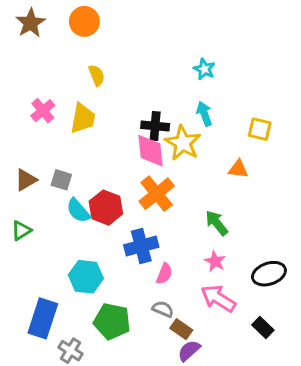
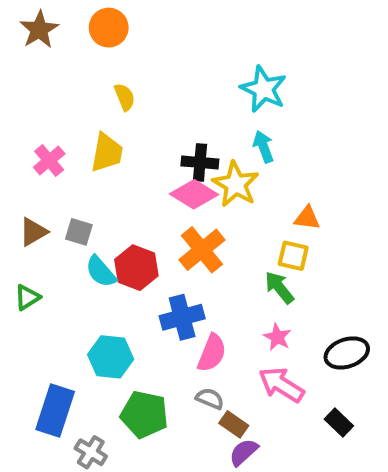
cyan star: (204, 69) -> (263, 89), size x1.6
pink cross: (43, 111) -> (49, 161), moved
yellow square: (260, 129) -> (293, 256), moved
pink diamond: (150, 151) -> (194, 194), turned -52
pink semicircle: (164, 274) -> (212, 353), size x1.4

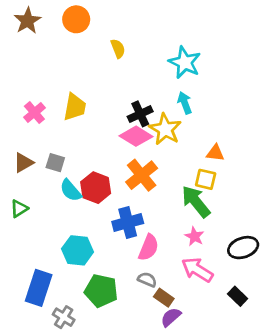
yellow semicircle: (125, 97) -> (118, 49), moved
black cross: (200, 162) -> (140, 114), turned -30
green arrow: (279, 287) -> (196, 202), size x1.4

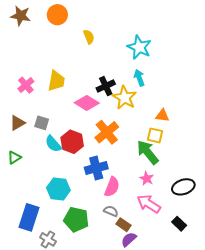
brown star: (27, 21) -> (21, 16), turned -30
pink diamond: (136, 136) -> (87, 103), moved

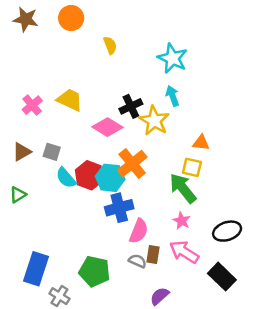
yellow trapezoid: (56, 81) -> (70, 100), turned -75
cyan hexagon: (58, 189) -> (110, 178), moved
black rectangle: (179, 224) -> (222, 277), size x1.5
brown rectangle: (124, 225) -> (153, 254), moved, turned 64

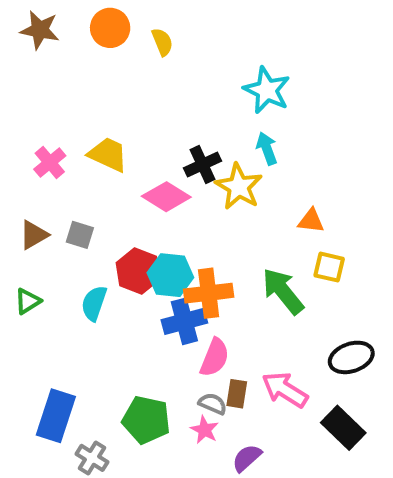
yellow semicircle: (110, 45) -> (162, 42), moved
orange cross: (132, 164) -> (209, 293), moved, turned 32
yellow square: (192, 167) -> (329, 267), moved
cyan semicircle: (66, 178) -> (94, 303), moved, turned 60
pink star: (182, 221) -> (205, 430), moved

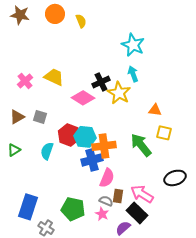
black rectangle: (343, 428) -> (137, 213), moved

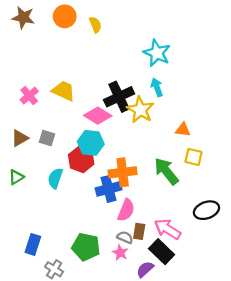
black cross: (101, 82) -> (119, 97), size x1.4
cyan hexagon: (85, 137) -> (91, 143), moved
blue rectangle: (28, 207) -> (33, 244), size x0.7

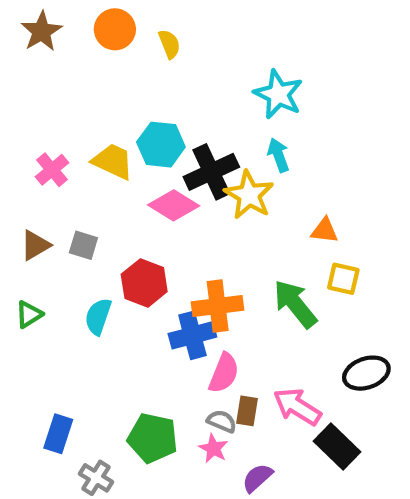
brown star: (23, 18) -> (42, 31), turned 30
cyan hexagon: (91, 143) -> (161, 145), moved
black rectangle: (162, 252) -> (337, 446), moved

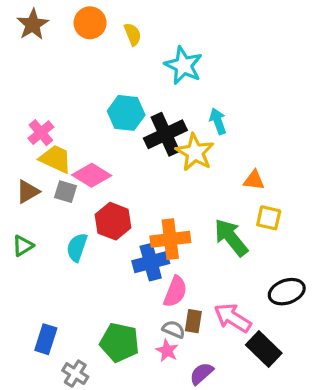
cyan star: (278, 94) -> (183, 65), moved
yellow trapezoid: (113, 161) -> (56, 159), moved
pink diamond: (174, 205) -> (92, 175), moved

